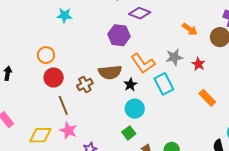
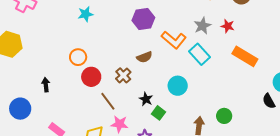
brown semicircle: (110, 72) -> (144, 57), size x0.7
black star: (130, 85) -> (146, 99), moved
orange rectangle: (207, 98) -> (245, 56), size x1.4
green square: (129, 133) -> (158, 113), moved

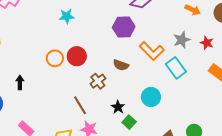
brown semicircle: (144, 57) -> (121, 65), turned 35
red circle: (91, 77) -> (77, 56), moved

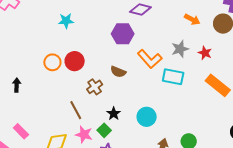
cyan rectangle: (176, 68) -> (173, 77), turned -45
cyan circle: (151, 97) -> (147, 117), moved
green square: (129, 122) -> (104, 130), moved

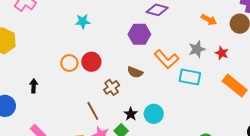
cyan circle: (147, 117) -> (154, 114), moved

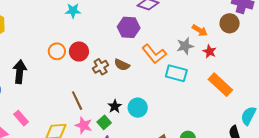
orange arrow: (209, 20) -> (200, 30), moved
black arrow: (34, 86) -> (20, 72), size x1.6
brown cross: (112, 87) -> (101, 67), moved

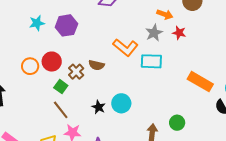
purple hexagon: (129, 27) -> (66, 25), moved
orange rectangle: (220, 85) -> (200, 82), moved
green square: (104, 122) -> (61, 87), moved

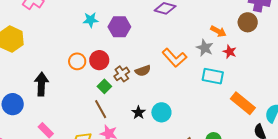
gray star: (154, 33) -> (205, 48), turned -30
cyan rectangle: (151, 61) -> (213, 76), moved
brown semicircle: (96, 65) -> (143, 71), turned -42

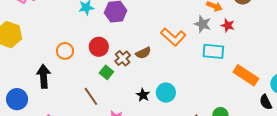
orange circle: (77, 61) -> (65, 51), moved
brown line: (101, 109) -> (91, 96), moved

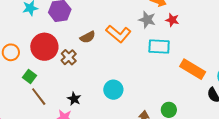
red circle: (99, 47) -> (44, 47), size x1.4
brown semicircle: (143, 53) -> (88, 37), moved
green square: (106, 72) -> (30, 76), moved
black star: (143, 95) -> (74, 99), moved

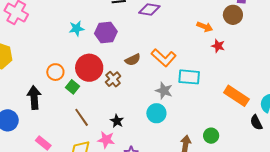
gray star: (147, 20) -> (164, 91), moved
cyan rectangle: (159, 47) -> (189, 77), moved
green square: (30, 76) -> (72, 87), moved

